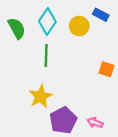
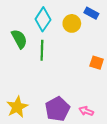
green semicircle: (17, 28) -> (19, 39), moved
yellow star: (41, 96) -> (17, 107), moved

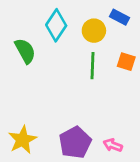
green line: (42, 50) -> (93, 66), moved
orange square: (97, 63) -> (126, 62), moved

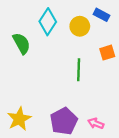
orange square: (126, 62) -> (107, 53), turned -35
green line: (93, 66) -> (79, 70), moved

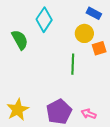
yellow circle: (80, 26) -> (84, 33), moved

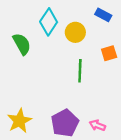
yellow circle: (84, 33) -> (75, 32), moved

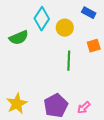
green semicircle: (22, 44) -> (19, 38), turned 96
pink arrow: (97, 125) -> (84, 108), turned -64

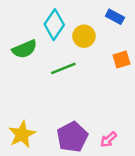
green line: (69, 61) -> (63, 68), moved, turned 66

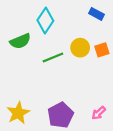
yellow circle: (84, 36) -> (80, 48), moved
pink arrow: (108, 139) -> (99, 113), moved

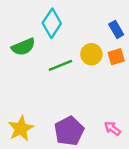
blue rectangle: (96, 14) -> (116, 29), moved, turned 32
pink arrow: (99, 113) -> (112, 128), turned 80

